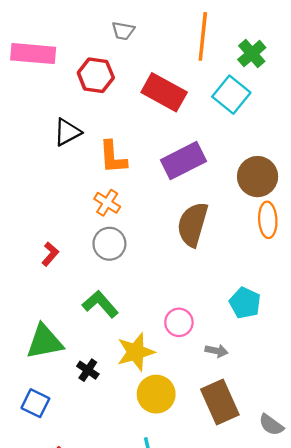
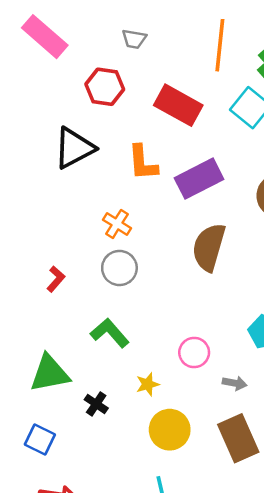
pink rectangle: (33, 54) -> (45, 37), moved, turned 36
black triangle: (67, 132) -> (74, 148), size x1.4
orange L-shape: (113, 157) -> (143, 163), moved
yellow star: (136, 352) -> (148, 384), size x0.6

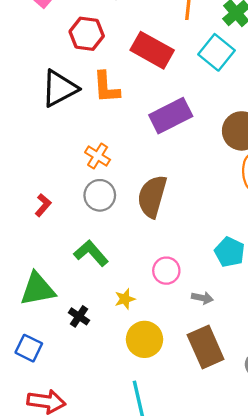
orange L-shape: (143, 163) -> (106, 87), moved
brown semicircle: (209, 247) -> (152, 196), moved

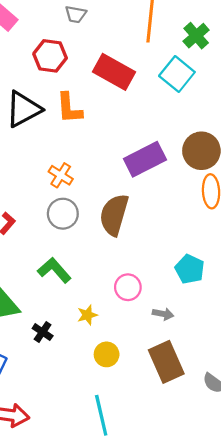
purple rectangle: (171, 116) -> (145, 159), moved
yellow circle: (144, 339) -> (107, 354), size x0.7

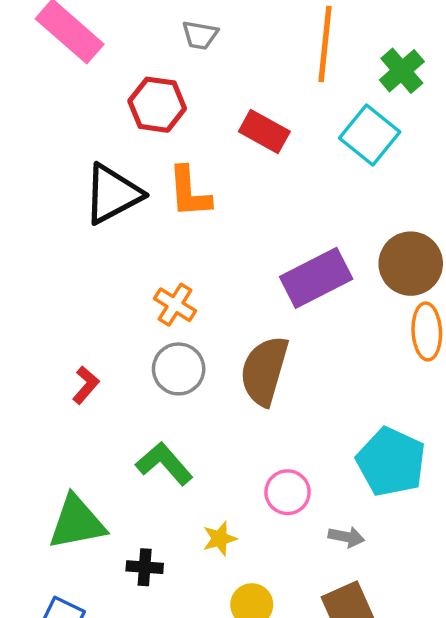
red rectangle: (114, 72) -> (264, 131), size x0.7
cyan pentagon: (190, 269) -> (391, 462), size x1.4
black cross: (43, 332) -> (145, 567), turned -30

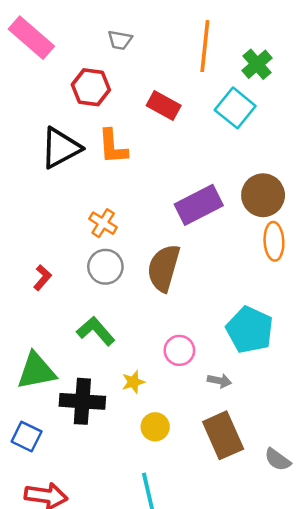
black cross: (145, 567) -> (82, 401), size x1.8

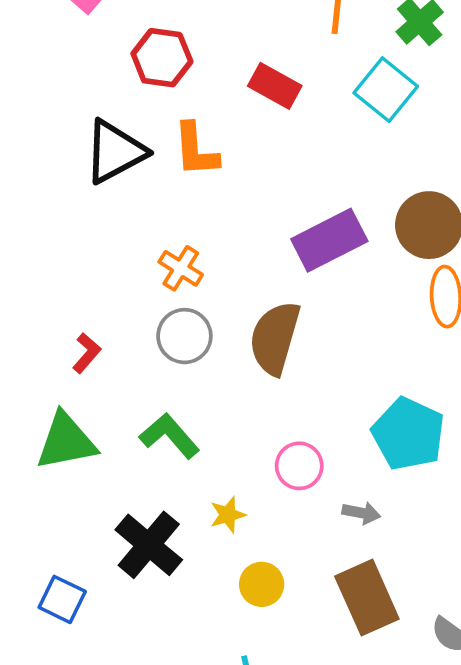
green triangle: (36, 371) -> (66, 441), moved
black cross: (82, 401) -> (149, 545), turned 36

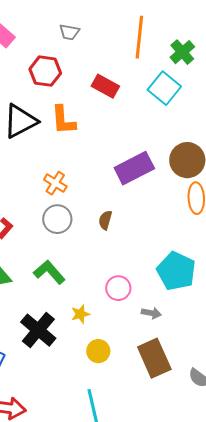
brown semicircle: (275, 338) -> (105, 220), size x0.5

